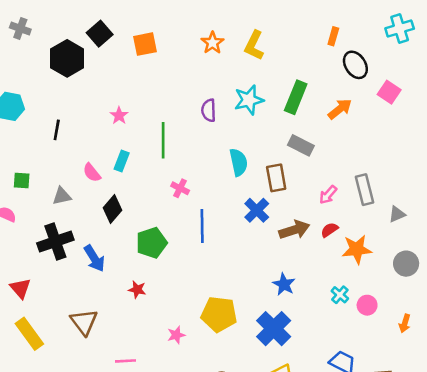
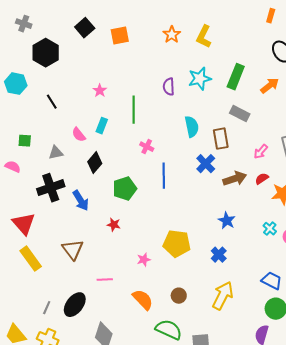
orange rectangle: (333, 36) -> (271, 16), moved
black hexagon: (67, 58) -> (46, 53), moved
black line: (57, 130) -> (52, 102), turned -42
red triangle: (20, 288) -> (24, 224), size x1.4
blue cross: (274, 329) -> (219, 255), size x0.6

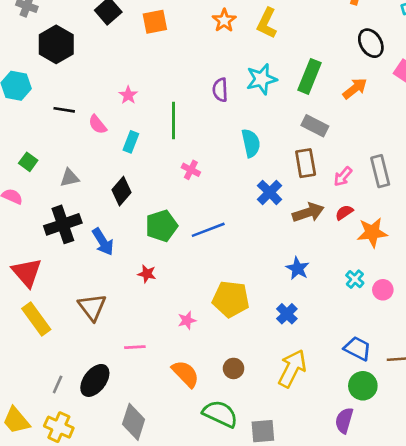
black line: (52, 102) -> (64, 110), turned -49
pink semicircle: (79, 135) -> (98, 124), moved
brown rectangle: (221, 139) -> (306, 163), moved
green square: (25, 141) -> (28, 162), turned 32
blue line: (164, 176) -> (208, 230), moved, turned 70

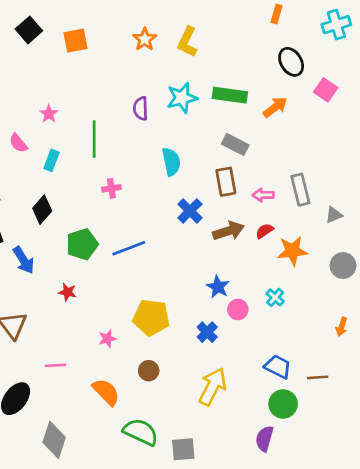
green rectangle: (310, 76) -> (230, 95), turned 76
pink cross: (191, 170) -> (111, 188), turned -36
pink arrow: (343, 176) -> (263, 195), turned 48
pink circle: (383, 290) -> (238, 309), moved
brown circle: (234, 368) -> (149, 371), moved

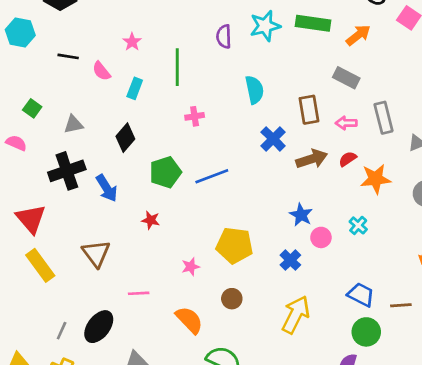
gray rectangle: (235, 144) -> (346, 78), moved

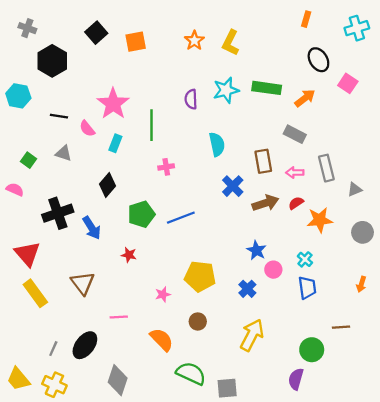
pink star: (132, 42) -> (113, 104), size x2.0
gray triangle: (73, 124) -> (63, 153), moved, turned 30
blue trapezoid: (361, 295) -> (307, 288), moved, turned 55

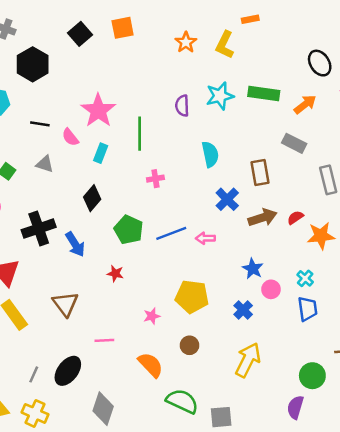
orange rectangle: (306, 19) -> (250, 19), moved, turned 63
orange square: (136, 42) -> (123, 28), moved
pink arrow: (295, 173) -> (205, 238), moved
green pentagon: (141, 214) -> (129, 230), turned -30

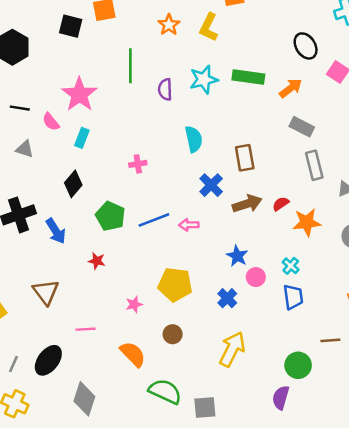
black square: (80, 34) -> (71, 26), moved, turned -35
green line: (140, 134) -> (130, 66), moved
gray rectangle: (294, 143) -> (302, 127), moved

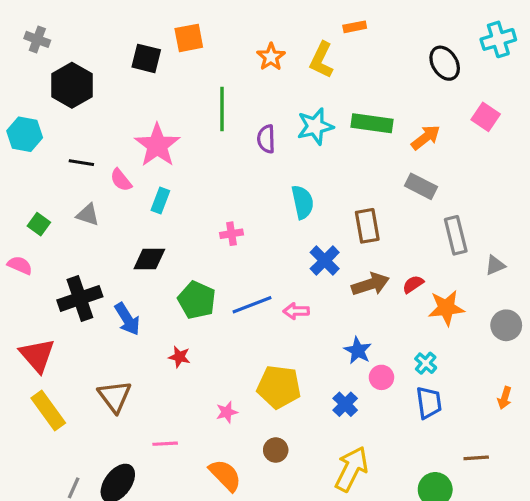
black ellipse: (306, 46) -> (445, 63), moved
gray rectangle: (302, 127) -> (421, 186), moved
black diamond: (73, 184) -> (149, 259), turned 50

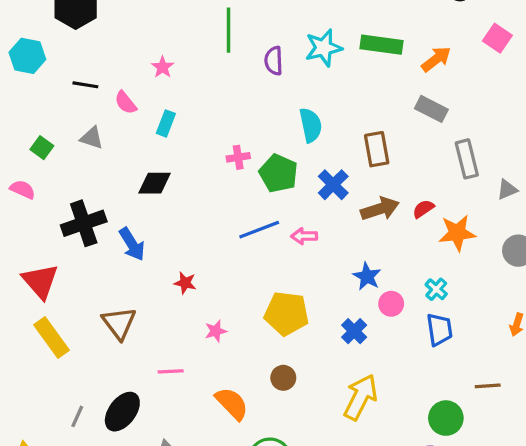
pink star: (157, 145) -> (163, 67), size x0.5
green pentagon: (197, 300) -> (278, 173), moved
pink star: (227, 412) -> (216, 331), moved

